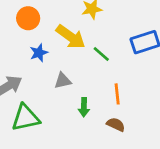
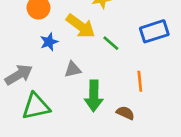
orange line: (117, 94) -> (140, 81), moved
green arrow: (84, 107) -> (94, 96), size x1.6

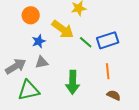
blue rectangle: (154, 31) -> (108, 40), moved
gray triangle: (73, 69) -> (42, 62), moved
brown semicircle: (125, 113) -> (114, 95), moved

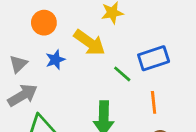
green line: (86, 42) -> (122, 74), moved
gray triangle: (42, 62) -> (18, 64), moved, turned -32

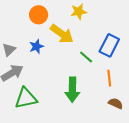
orange circle: (44, 23) -> (39, 15), moved
blue rectangle: (154, 58) -> (109, 45), turned -45

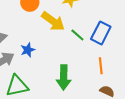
blue star: (36, 46) -> (28, 50), moved
green line: (86, 57) -> (77, 35), moved

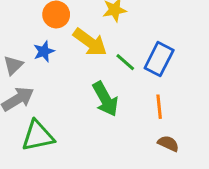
blue star: (28, 50) -> (44, 51), moved
green arrow: (64, 77) -> (105, 99), moved, turned -30

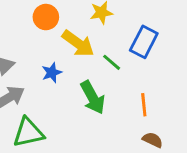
blue star: (44, 51) -> (52, 73), moved
blue rectangle: (159, 59) -> (144, 42), moved

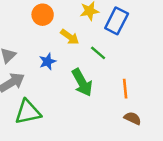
blue rectangle: (144, 42) -> (117, 21), moved
yellow arrow: (78, 43) -> (70, 37), size x0.7

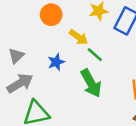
green line: (98, 53) -> (95, 55), moved

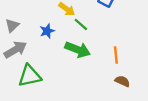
green arrow: (91, 83) -> (78, 50), turned -40

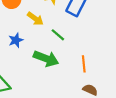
green line: (81, 24) -> (58, 35), moved

